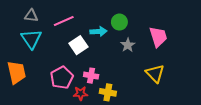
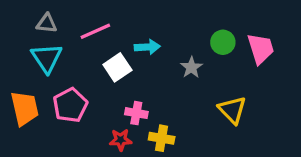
green circle: (119, 22) -> (223, 42), moved
pink trapezoid: (158, 37) -> (261, 49), moved
pink pentagon: (62, 78) -> (70, 105), moved

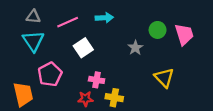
cyan arrow: (147, 47) -> (104, 18), moved
orange trapezoid: (25, 108) -> (23, 94), moved

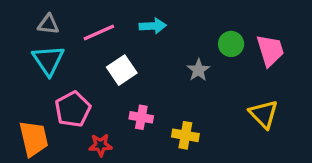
yellow triangle: (164, 78) -> (264, 114), moved
yellow cross: (114, 98) -> (185, 135), moved
red star: (85, 99) -> (101, 145), moved

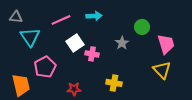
gray triangle: (48, 24) -> (16, 17), moved
pink trapezoid: (270, 50) -> (166, 44), moved
pink cross: (141, 117) -> (92, 54), moved
red star: (101, 145) -> (74, 89), moved

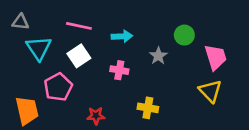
cyan arrow: (94, 16) -> (122, 36), moved
pink line: (61, 20) -> (79, 26), turned 36
white square: (75, 43) -> (79, 56), moved

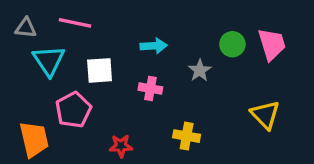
pink line: (79, 26) -> (75, 23), moved
white square: (79, 56) -> (100, 70), turned 30
pink trapezoid: (216, 57) -> (272, 44), moved

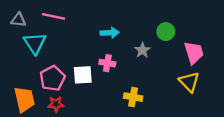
pink trapezoid: (272, 44) -> (194, 53), moved
white square: (100, 70) -> (83, 75), moved
red star: (121, 146) -> (56, 104), moved

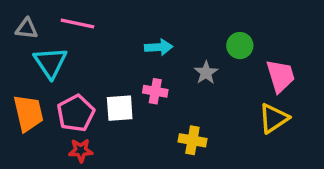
yellow triangle: (189, 82) -> (274, 118), turned 40
orange trapezoid: (24, 99) -> (28, 113), moved

